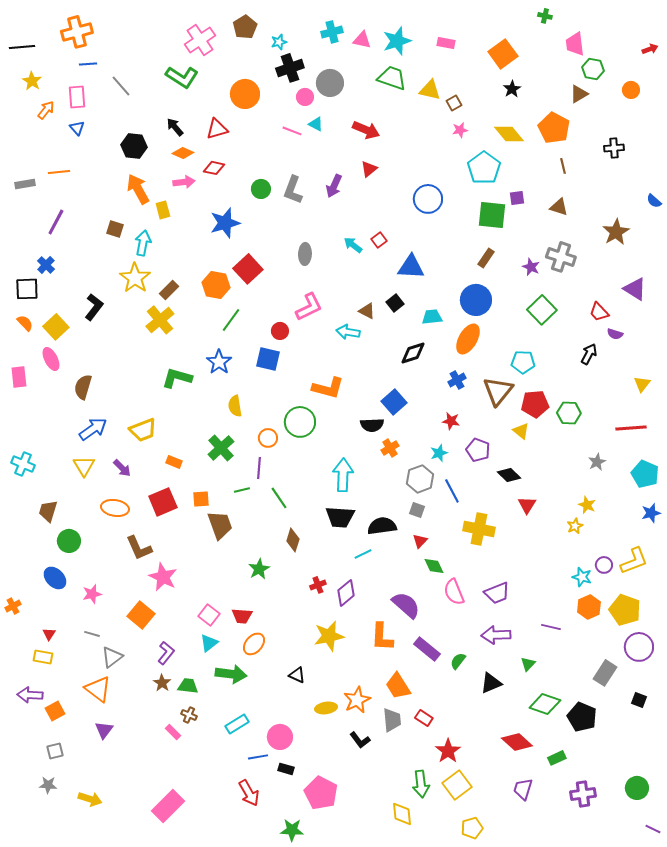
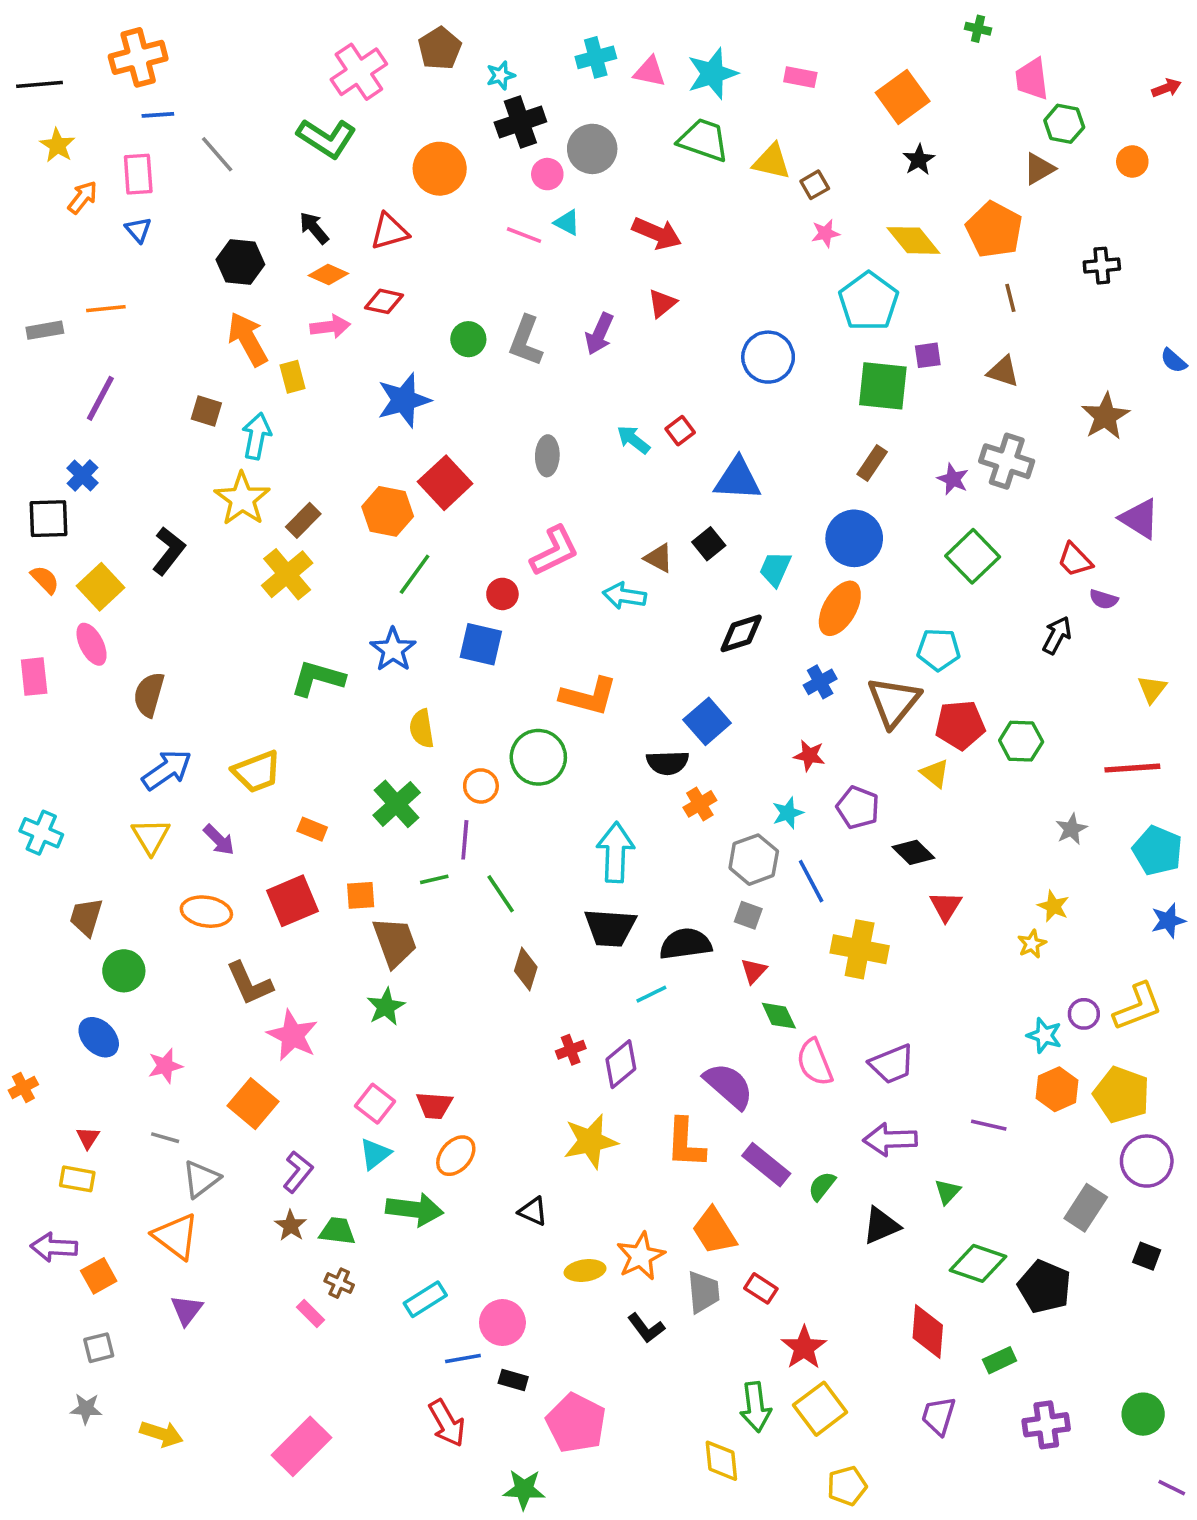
cyan trapezoid: (432, 317) -> (775, 569), turned -60
green star: (259, 569) -> (386, 1007), moved
red diamond: (517, 742) -> (928, 1332), turned 52

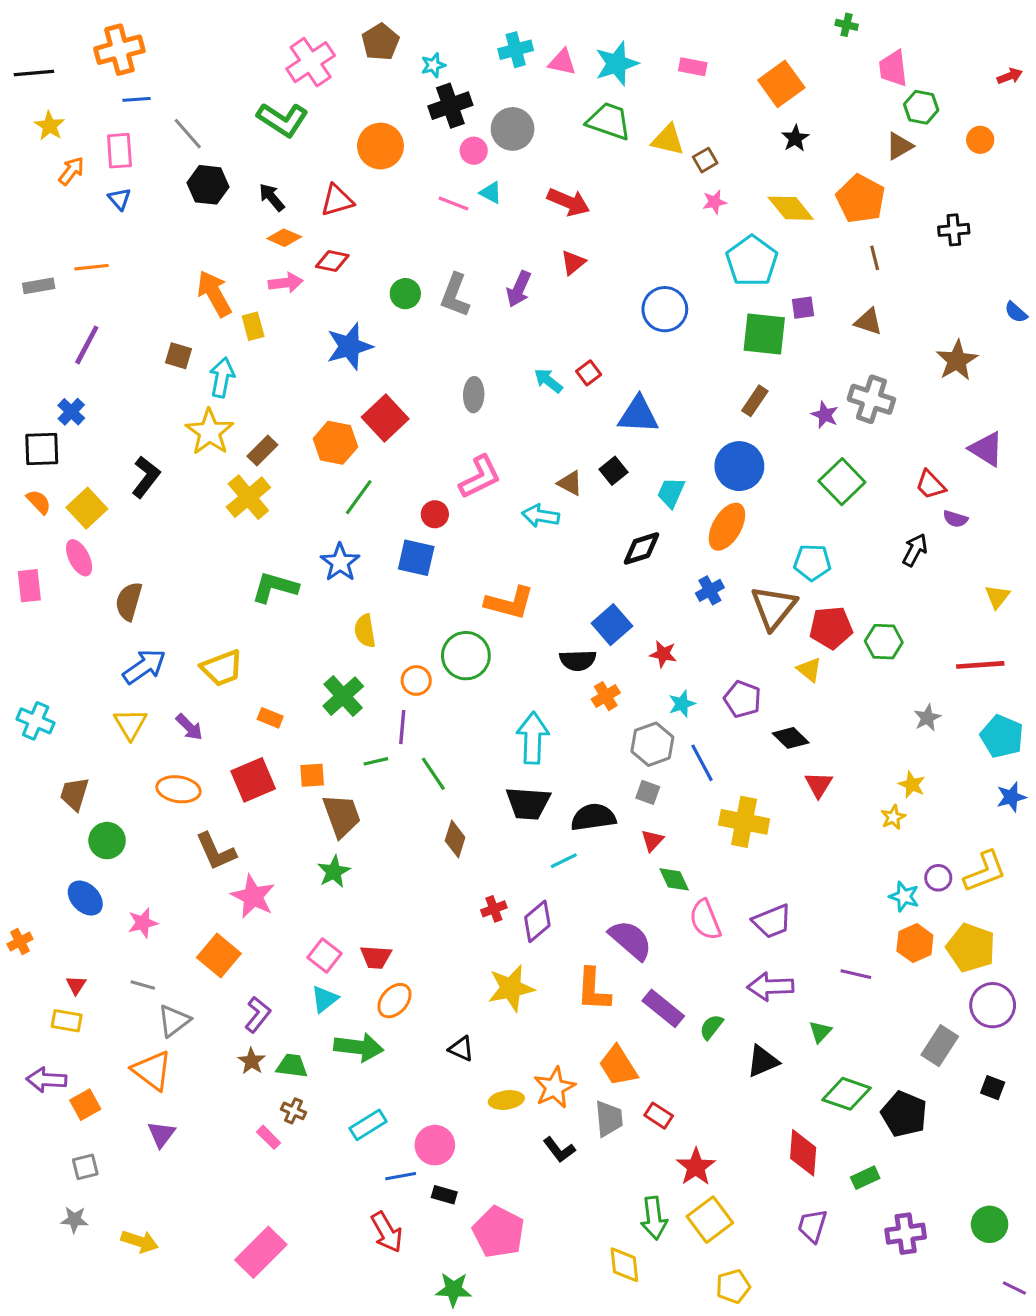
black hexagon: (240, 262) -> (208, 185), moved
red star: (809, 755) -> (663, 654), moved

